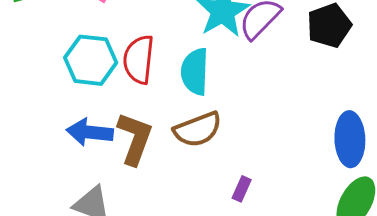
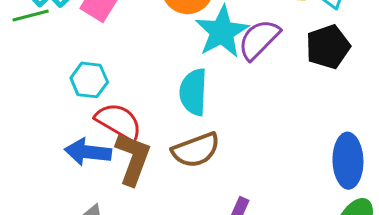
red semicircle: (139, 59) -> (119, 122), moved, turned 114
cyan hexagon: (91, 60) -> (89, 80), size x0.7

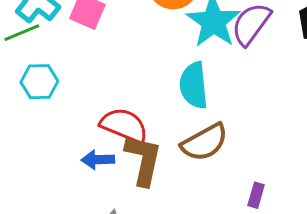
cyan hexagon: (89, 80) -> (39, 82), moved
blue arrow: (88, 152) -> (98, 160), size x0.7

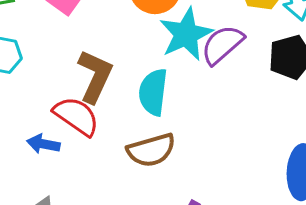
brown L-shape: (143, 160) -> (95, 76), moved

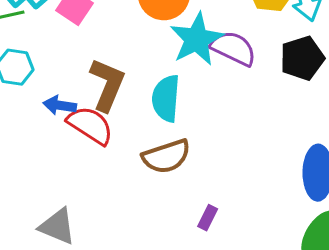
purple semicircle: (222, 45) -> (233, 48), turned 69
blue arrow: (43, 144) -> (60, 105), moved

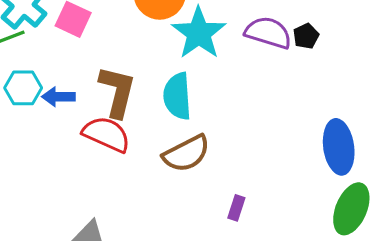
purple semicircle: (233, 48) -> (268, 33), moved
black pentagon: (302, 58) -> (306, 36), size x0.6
blue arrow: (60, 105) -> (58, 97), moved

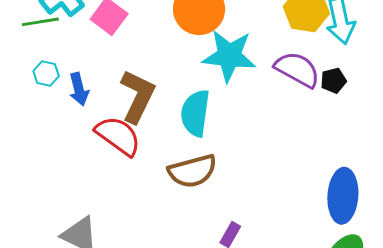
cyan star: (199, 33) -> (229, 56), turned 30
cyan hexagon: (23, 88) -> (46, 73), size x0.7
blue arrow: (58, 97) -> (79, 89), turned -116

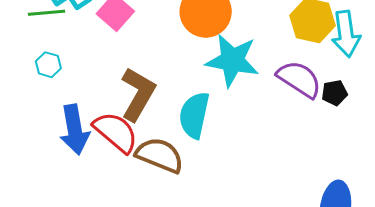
blue arrow: (79, 89) -> (75, 130), moved, size x1.5
brown semicircle: (192, 171) -> (160, 155), moved, turned -147

